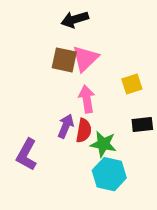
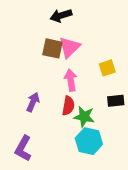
purple arrow: (66, 126) -> (33, 102), moved
purple L-shape: (27, 155) -> (23, 148), moved

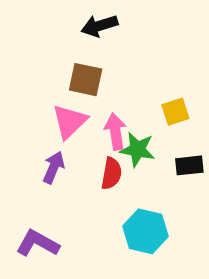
pink triangle: (69, 47) -> (70, 122), moved
green star: (84, 117) -> (137, 149), moved
purple L-shape: (23, 148) -> (38, 243), turned 90

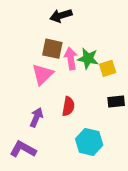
pink arrow: (115, 132) -> (71, 59), moved
green star: (137, 149) -> (88, 59), moved
purple arrow: (54, 167) -> (36, 117), moved

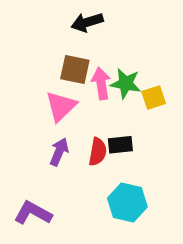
black rectangle: (116, 101) -> (120, 145), moved
purple arrow: (36, 117) -> (59, 152), moved

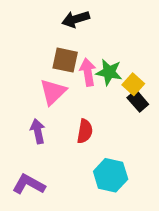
yellow square: (154, 97) -> (133, 84), turned -30
black rectangle: (120, 145) -> (138, 101), moved, turned 55
purple arrow: (59, 152) -> (38, 131), moved, turned -35

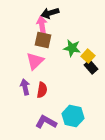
pink arrow: (88, 72) -> (42, 25), moved
red semicircle: (85, 131) -> (42, 90), moved
purple L-shape: (29, 184) -> (46, 122), moved

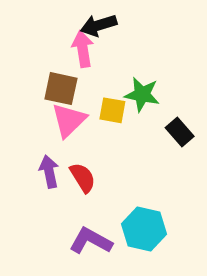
brown square: (43, 40) -> (61, 89), moved
yellow square: (88, 56) -> (112, 110), moved, turned -32
red semicircle: (42, 90) -> (83, 178), turned -42

